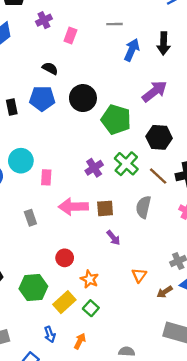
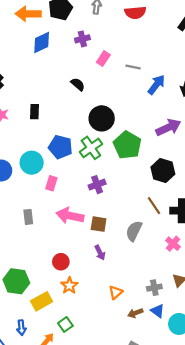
gray line: (114, 24) -> (133, 67), moved
blue pentagon: (42, 99) -> (60, 147), moved
green cross: (126, 164) -> (91, 148), moved
red circle: (65, 258) -> (61, 262), moved
green square: (91, 308) -> (65, 324), moved

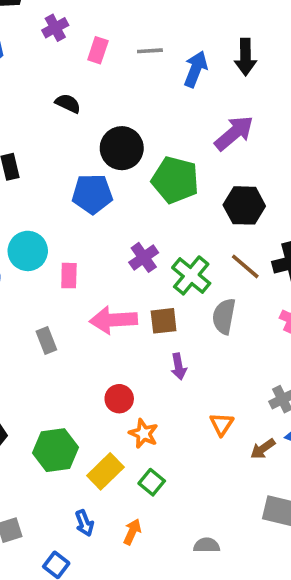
blue pentagon: (60, 147) -> (92, 194), moved
green cross: (91, 148) -> (191, 275), moved
purple arrow: (100, 253) -> (179, 367), turned 32
green square: (65, 324) -> (152, 482), moved

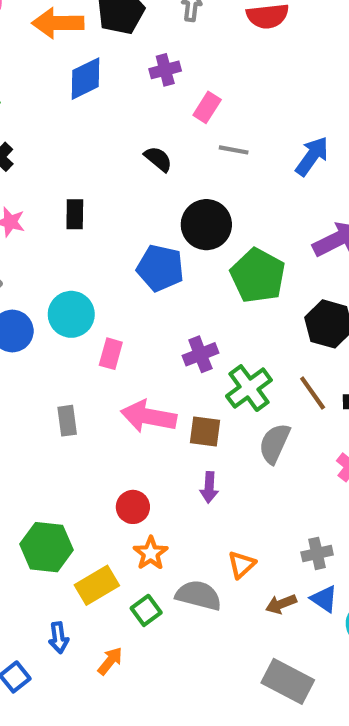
gray line: (150, 51) -> (234, 150), moved
gray semicircle: (207, 545) -> (199, 595), moved, size x1.5

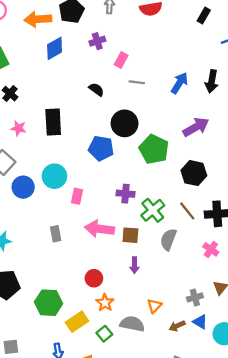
black rectangle: (75, 214) -> (53, 122), size x1.6
purple cross: (200, 354) -> (125, 194), turned 30

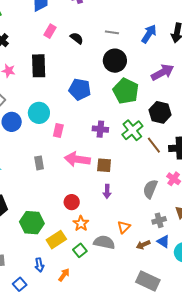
pink rectangle: (121, 60) -> (50, 31), moved
black circle: (125, 123) -> (115, 61), moved
green cross: (153, 210) -> (132, 130), moved
gray semicircle: (168, 239) -> (150, 189), moved

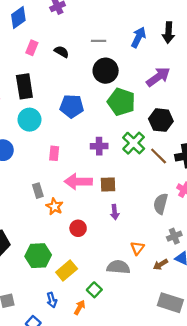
cyan circle: (39, 113) -> (29, 120), moved
orange star: (81, 223) -> (54, 206), moved
green square: (80, 250) -> (94, 290), moved

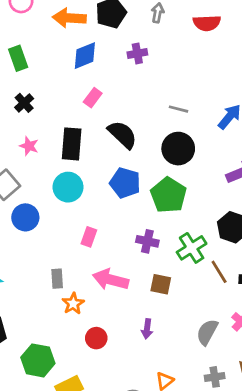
black semicircle: (62, 52) -> (122, 135), moved, size x1.6
green pentagon: (121, 102) -> (168, 195), moved
brown square: (108, 184) -> (161, 284), moved

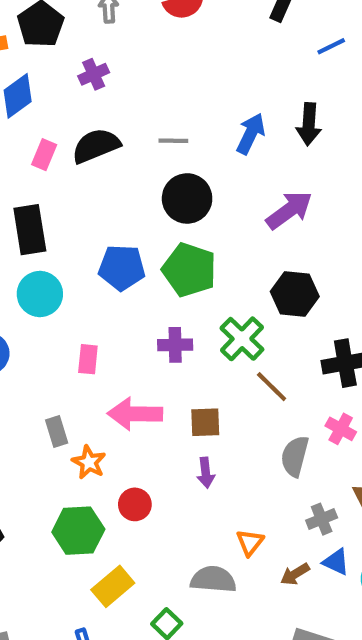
black semicircle: (122, 135) -> (96, 146), moved, turned -52
brown line: (219, 272) -> (272, 387), moved
brown square: (161, 284) -> (205, 422), moved
green hexagon: (38, 360) -> (78, 531), moved

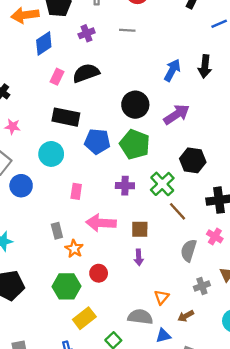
gray line: (173, 141) -> (127, 30), moved
purple arrow: (289, 210) -> (177, 114), moved
black rectangle: (30, 230) -> (66, 117), moved, turned -72
blue triangle: (336, 562) -> (163, 336), moved, turned -42

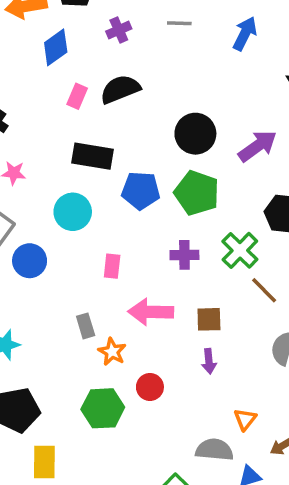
blue arrow: (172, 70) -> (245, 34), moved
yellow rectangle: (84, 318) -> (44, 462), moved, turned -50

